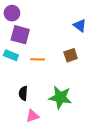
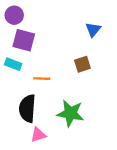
blue triangle: (80, 25) -> (93, 30), turned 32
orange line: (38, 59) -> (42, 79), moved
black semicircle: (23, 93) -> (27, 108), size x1.6

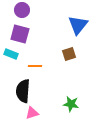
purple circle: (14, 15) -> (22, 10), moved
blue triangle: (93, 30) -> (78, 25), size x1.5
green star: (70, 113) -> (71, 104), moved, size x0.7

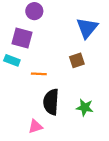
purple circle: (22, 10) -> (34, 11), moved
black semicircle: (23, 91) -> (51, 102), moved
green star: (71, 104) -> (85, 107), moved

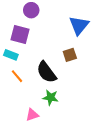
orange line: (39, 74) -> (17, 76), moved, turned 48
black semicircle: (51, 102) -> (46, 72), moved, turned -40
green star: (85, 107) -> (51, 98), moved

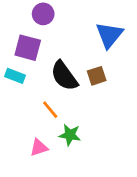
black semicircle: (46, 72) -> (64, 76), moved
orange line: (17, 76) -> (50, 110), moved
pink triangle: (32, 115) -> (39, 148), moved

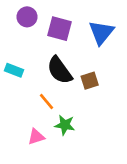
purple circle: (43, 14) -> (27, 17), moved
purple square: (28, 48) -> (60, 29), moved
brown square: (97, 76) -> (90, 81), moved

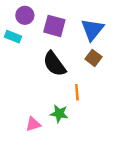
cyan rectangle: (14, 70) -> (13, 37), moved
brown square: (90, 81) -> (93, 58), moved, turned -35
orange line: (47, 102) -> (77, 92), moved, turned 35

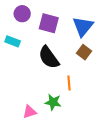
cyan rectangle: (13, 37) -> (13, 41), moved

